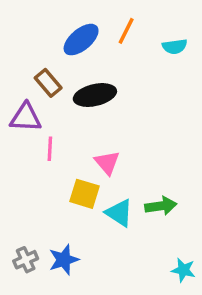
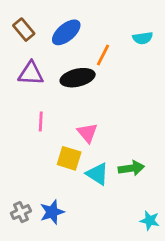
orange line: (126, 31) -> (103, 55), moved
brown rectangle: (48, 83) -> (24, 30), moved
purple triangle: (26, 118) -> (31, 73), moved

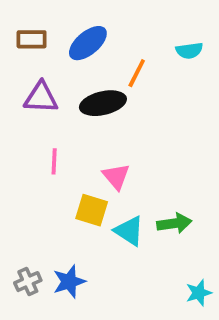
brown rectangle: (24, 30) -> (32, 39), turned -50
cyan star: (150, 221) -> (199, 293), turned -30

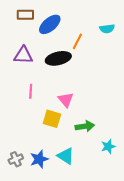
brown rectangle: (32, 39) -> (25, 15), moved
green arrow: (174, 223) -> (85, 126), moved
cyan triangle: (129, 231) -> (66, 156), moved
cyan star: (199, 293) -> (108, 146), moved

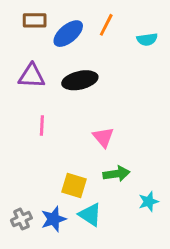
orange line: (77, 41) -> (106, 25), moved
pink triangle: (66, 100) -> (103, 137), moved
yellow square: (52, 119) -> (74, 185), moved

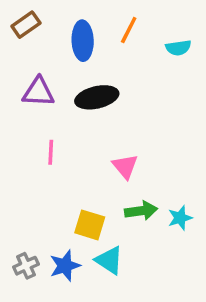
brown rectangle: (35, 20) -> (26, 25), moved, turned -35
blue ellipse: (68, 34) -> (83, 41), turned -52
cyan star: (149, 202) -> (180, 218), moved

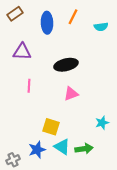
black ellipse: (97, 97) -> (66, 65), moved
pink triangle: (125, 166) -> (71, 94), turned 49
green arrow: (141, 211) -> (84, 149), moved
gray cross: (26, 266) -> (13, 160), moved

